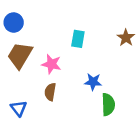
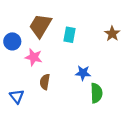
blue circle: (14, 23) -> (12, 41), moved
brown trapezoid: (20, 55) -> (40, 26), moved
pink star: (51, 64) -> (34, 57), moved

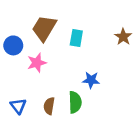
pink star: (34, 57) -> (37, 63), turned -30
brown semicircle: (45, 82) -> (49, 106), moved
green semicircle: (96, 93) -> (75, 102), moved

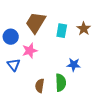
brown star: (123, 37) -> (84, 29), moved
blue triangle: (18, 106) -> (14, 65), moved

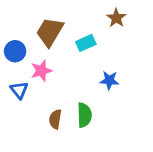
brown star: (84, 29) -> (116, 18), moved
cyan rectangle: (62, 31) -> (86, 43), turned 56
blue star: (74, 65) -> (109, 80), moved

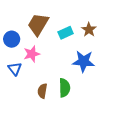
brown star: (116, 18) -> (89, 30), moved
blue star: (109, 80) -> (84, 61), size x1.5

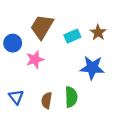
blue triangle: (15, 69) -> (16, 97), moved

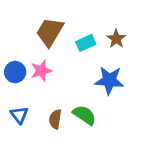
blue circle: (13, 43) -> (15, 72), moved
green semicircle: (71, 97) -> (84, 115), turned -54

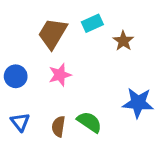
cyan rectangle: (86, 43) -> (92, 23), moved
pink star: (41, 71) -> (60, 75), moved
blue star: (109, 80) -> (138, 103), moved

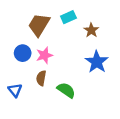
blue circle: (16, 76) -> (23, 53), moved
blue star: (138, 103) -> (97, 62), moved, turned 30
brown semicircle: (58, 126) -> (41, 78), moved

